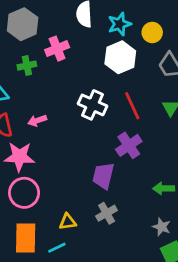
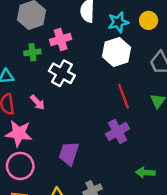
yellow circle: (152, 32) -> (149, 20), moved
white cross: (93, 105) -> (62, 73), moved
pink arrow: (37, 121) -> (37, 102), turned -119
purple trapezoid: (103, 176) -> (69, 154), moved

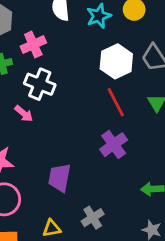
white hexagon: (117, 52) -> (116, 61), moved
pink arrow: (37, 102) -> (24, 114), moved

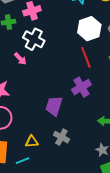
purple trapezoid: (59, 178) -> (54, 106), moved
gray cross: (93, 218) -> (61, 137), turned -35

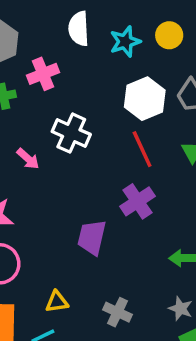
white cross: (34, 39) -> (71, 133), moved
gray cross: (61, 137) -> (117, 312), moved

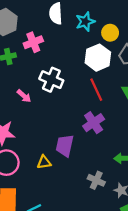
yellow circle: (169, 35) -> (110, 33), moved
yellow triangle: (57, 302) -> (44, 162), moved
gray cross: (117, 312) -> (96, 180), moved

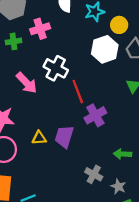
red line: (96, 90) -> (78, 92), moved
pink arrow: (24, 96) -> (27, 83), size x1.5
yellow triangle: (44, 162) -> (39, 138), moved

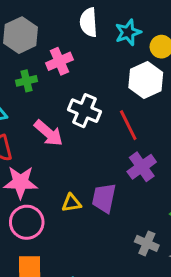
red line: (78, 92) -> (128, 125), moved

